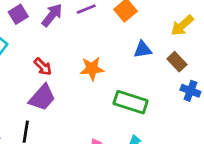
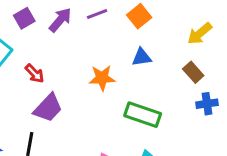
blue triangle: (143, 50) -> (142, 57), moved
red arrow: (43, 67) -> (34, 74), moved
blue cross: (190, 91) -> (207, 104), turned -30

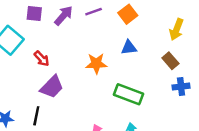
purple square: (24, 18) -> (34, 14), turned 35
yellow arrow: (200, 34) -> (176, 29), turned -30

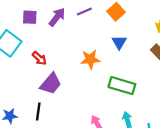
blue triangle: (129, 48) -> (119, 42), turned -49

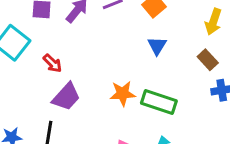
orange star: (90, 59) -> (123, 93), moved

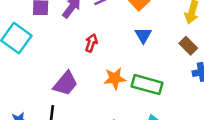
red arrow: (52, 63) -> (91, 43), moved, turned -114

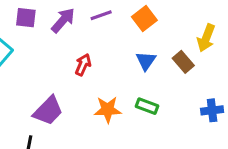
brown rectangle: (188, 46) -> (183, 62), moved
green rectangle: (147, 85) -> (147, 106), moved, size x0.6

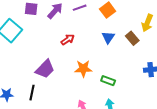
red arrow: (83, 65) -> (68, 39), turned 32
green rectangle: (147, 106) -> (108, 81), moved

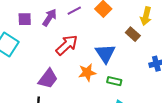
blue triangle: (108, 37) -> (105, 53), moved, size x1.5
red arrow: (68, 39) -> (67, 45), size x1.6

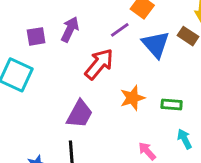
purple line: (74, 11) -> (120, 30), moved
blue triangle: (105, 53) -> (156, 44), moved

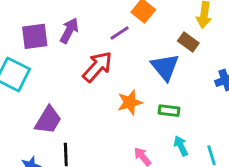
purple square: (36, 36) -> (35, 36), size x1.4
blue triangle: (156, 44) -> (165, 67), moved
purple trapezoid: (80, 114) -> (48, 120), moved

